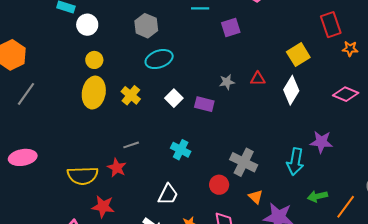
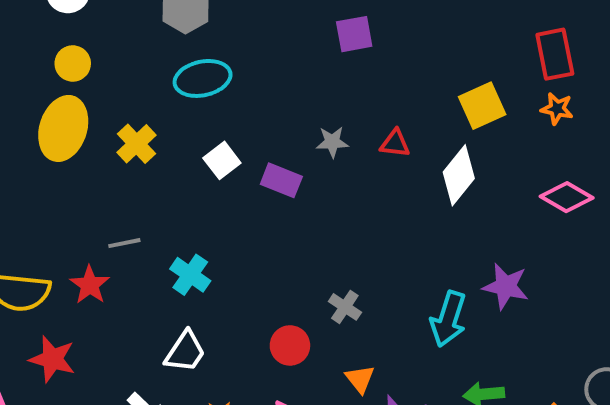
orange star: (350, 49) -> (557, 109), moved
cyan cross: (181, 150) -> (190, 275), moved
gray cross: (244, 162) -> (345, 307), size x0.6

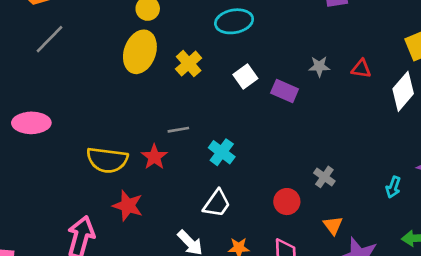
cyan arrow: (448, 319) -> (393, 187), size x0.6

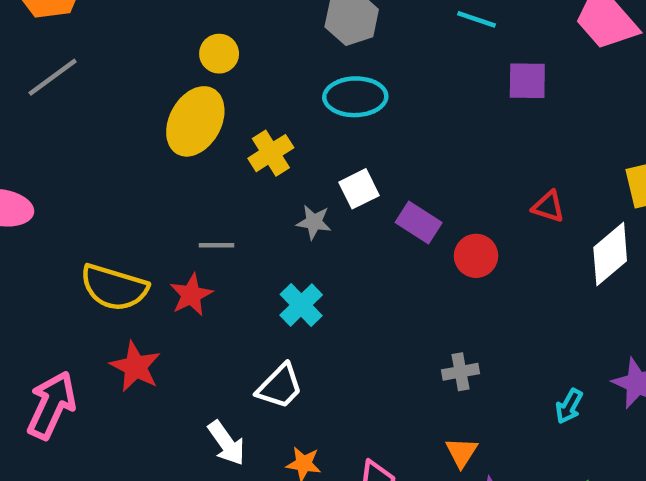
gray star: (319, 66) -> (314, 222), moved
gray line: (178, 130) -> (217, 245), moved
gray cross: (324, 177) -> (461, 372), turned 35
red circle: (287, 202) -> (476, 256), moved

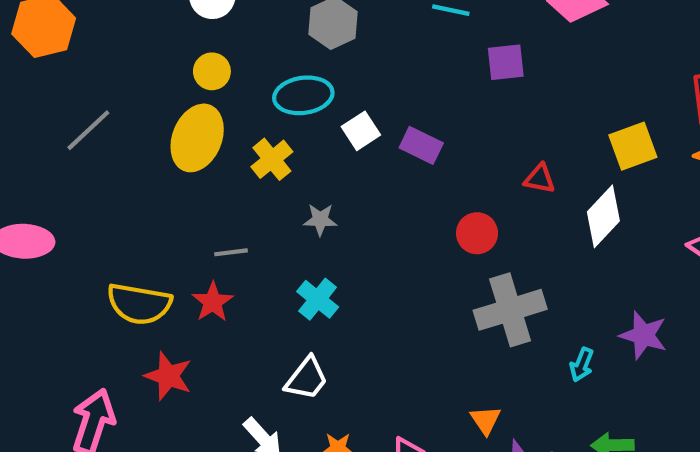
gray line: (53, 77) -> (88, 130), moved
cyan ellipse: (355, 97) -> (303, 95), moved
white square: (359, 189) -> (361, 131), moved
purple rectangle: (419, 223) -> (421, 145), moved
gray cross: (461, 372) -> (510, 310), moved, size x2.0

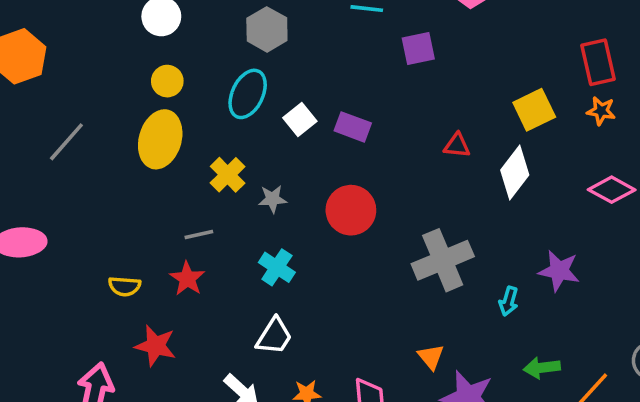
cyan ellipse: (303, 95) -> (248, 94), turned -51
yellow cross: (272, 159) -> (228, 175), moved
red circle: (477, 233) -> (351, 210), moved, size x1.4
yellow semicircle: (139, 304) -> (125, 286), size x0.6

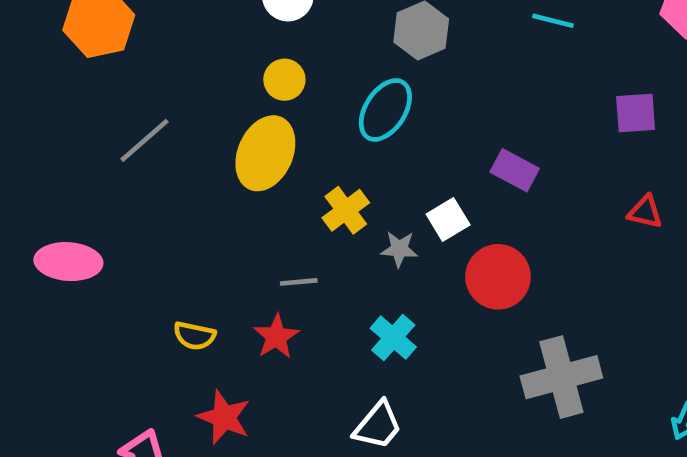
purple square: (418, 49) -> (636, 113), moved
white square: (300, 119) -> (448, 220), moved
gray cross: (443, 260) -> (561, 377), moved

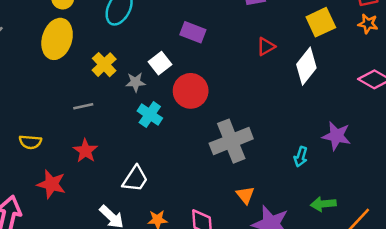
red triangle: (645, 212) -> (266, 47), turned -36
red star: (276, 337) -> (85, 151), moved
cyan cross: (393, 338) -> (150, 115), moved

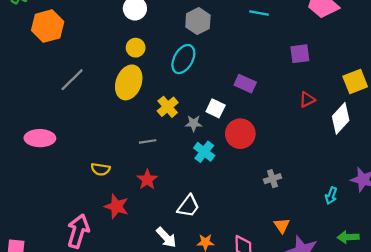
white square: (160, 63) -> (216, 108), turned -30
gray cross: (231, 141) -> (272, 179), size x0.5

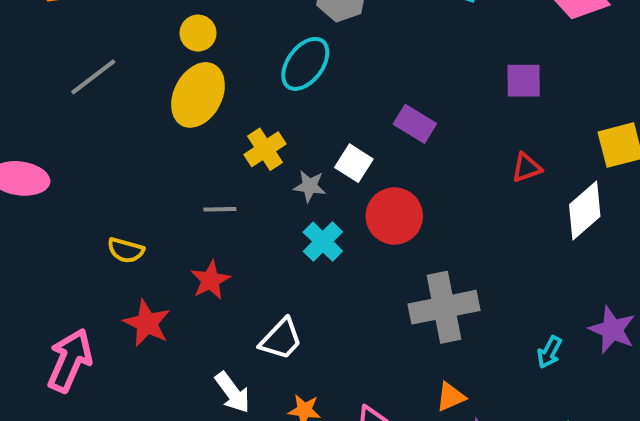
yellow circle: (136, 48) -> (198, 33), moved
gray cross: (272, 179) -> (444, 307), size x2.0
orange triangle: (282, 226) -> (451, 397), turned 35

